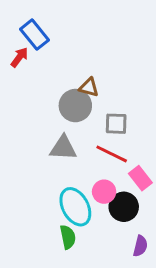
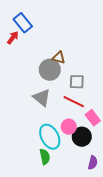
gray triangle: (63, 148) -> (42, 98), turned 36

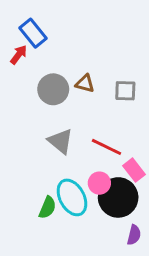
gray circle: (50, 70) -> (53, 89), moved
gray square: (77, 82) -> (125, 91), moved
black circle: (82, 137) -> (118, 197), size x1.4
green semicircle: (45, 157) -> (47, 208), moved, turned 35

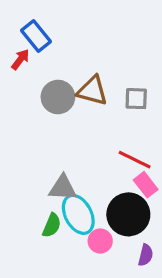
brown triangle: (85, 84) -> (92, 91), size x1.5
gray triangle: (60, 141) -> (63, 188), moved, turned -36
red line: (107, 147) -> (135, 160), moved
pink circle: (99, 183) -> (100, 241), moved

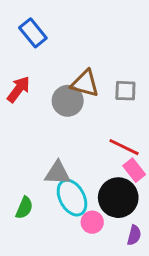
red arrow: (20, 59) -> (19, 89), moved, size x1.4
gray circle: (58, 97) -> (68, 101), moved
green semicircle: (52, 225) -> (24, 208), moved

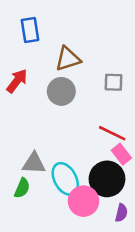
blue rectangle: (33, 33) -> (30, 30), turned 30
brown triangle: (85, 83) -> (68, 59), moved, turned -32
gray triangle: (58, 173) -> (34, 163), moved
pink circle: (92, 222) -> (83, 201), size x1.5

